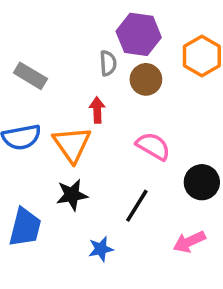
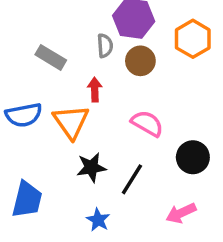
gray rectangle: (30, 76) -> (51, 57), moved
black star: (72, 195) -> (91, 167), moved
blue star: (101, 249) -> (98, 220), turned -30

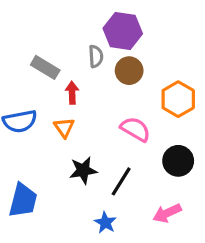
orange hexagon: (193, 39) -> (178, 99), moved
red arrow: (95, 90) -> (72, 93), moved
orange triangle: (71, 122) -> (64, 128), size x0.6
blue star: (98, 220) -> (105, 223), moved

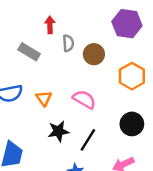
purple hexagon: (123, 31) -> (127, 24), moved
red arrow: (72, 93) -> (50, 25), moved
pink semicircle: (135, 129) -> (84, 99), moved

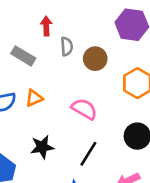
orange triangle: (44, 98) -> (34, 98), moved, turned 42
black star: (58, 131) -> (42, 147), moved

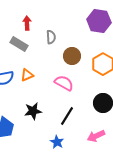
red arrow: (46, 26) -> (27, 23), moved
brown circle: (95, 59) -> (72, 56), moved

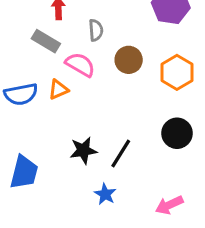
pink semicircle: (64, 83) -> (80, 65), moved
black star: (33, 111) -> (83, 150), moved
pink arrow: (96, 136) -> (169, 205), moved

